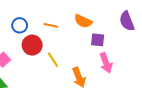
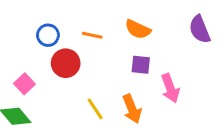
purple square: (98, 40) -> (141, 65), moved
yellow line: (53, 60) -> (95, 109), moved

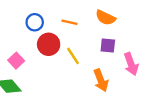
yellow line: (95, 109) -> (73, 56), moved

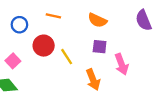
blue circle: (35, 22) -> (19, 25), moved
orange line: (70, 22) -> (53, 16), moved

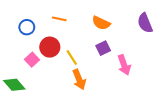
purple square: (100, 47) -> (103, 48), turned -32
pink square: (13, 61) -> (32, 60), moved
orange arrow: (93, 80) -> (79, 79), moved

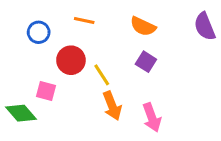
purple square: (103, 48) -> (146, 62), turned -32
pink square: (32, 60) -> (46, 91), moved, turned -32
pink arrow: (124, 65) -> (152, 118), moved

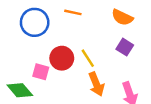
blue circle: (39, 32) -> (35, 22), size x1.5
red circle: (71, 60) -> (62, 58), moved

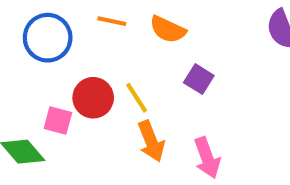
orange semicircle: (122, 17) -> (168, 29), moved

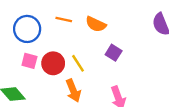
pink square: (58, 121) -> (29, 61), moved
orange arrow: (151, 141) -> (73, 91), moved

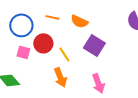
purple square: (114, 53) -> (94, 45), size x1.5
red circle: (53, 63) -> (43, 43), moved

